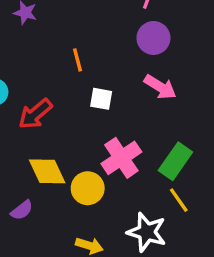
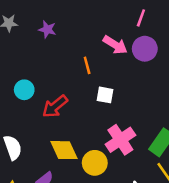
pink arrow: (160, 87) -> (115, 45), moved

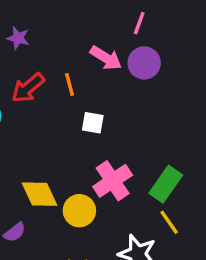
red arrow: (55, 106) -> (28, 88), moved

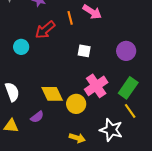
purple circle: (144, 63) -> (126, 51), moved
orange line: (69, 85) -> (70, 18), moved

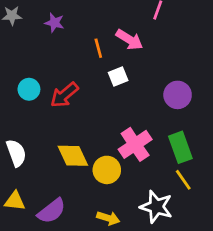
red arrow: (45, 30) -> (64, 95), moved
white square: (84, 51) -> (118, 77), moved, turned -32
green rectangle: (128, 88) -> (180, 147), turned -55
purple semicircle: (37, 117) -> (52, 211), moved, size x1.5

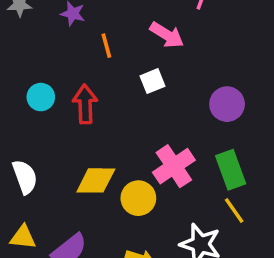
orange line: (98, 48) -> (106, 46), moved
red arrow: (64, 95) -> (85, 104), turned 128
yellow diamond: (73, 156) -> (96, 180), turned -64

